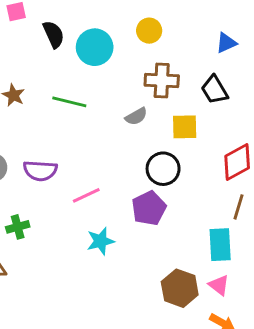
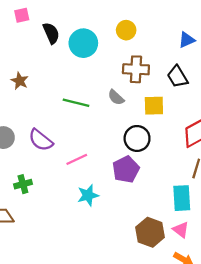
green line: (69, 102) -> (76, 103), moved
gray semicircle: (136, 116) -> (116, 97), turned 72
purple semicircle: (40, 171) -> (41, 140), turned 35

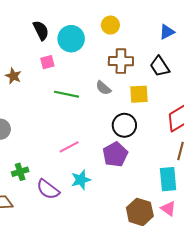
pink square: (22, 15) -> (47, 62), moved
purple semicircle: (41, 140) -> (48, 189), moved

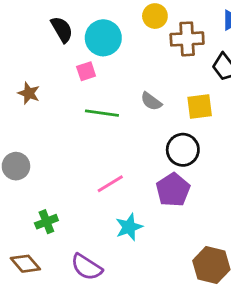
brown cross: (121, 61) -> (187, 39), moved
pink square: (47, 62) -> (86, 71), moved
purple semicircle: (48, 189) -> (87, 267), moved

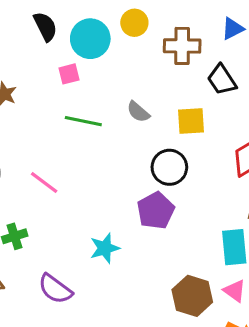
yellow circle: (155, 16) -> (134, 23), moved
pink line: (110, 184) -> (44, 183), moved, turned 64

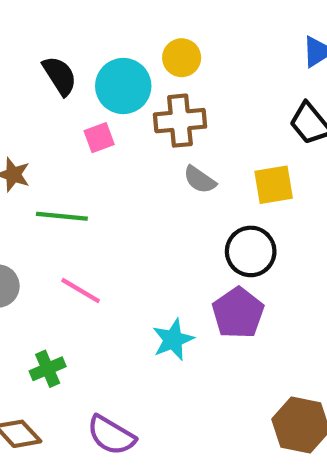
brown cross: (182, 46) -> (180, 121), moved
green line: (83, 121) -> (62, 216), moved
cyan star: (105, 248) -> (173, 340), moved

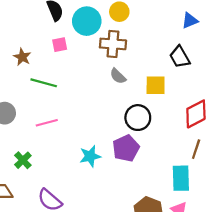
pink square: (99, 138) -> (60, 45), moved
pink line: (81, 291) -> (47, 123), turned -55
green cross: (48, 369) -> (23, 160), turned -30

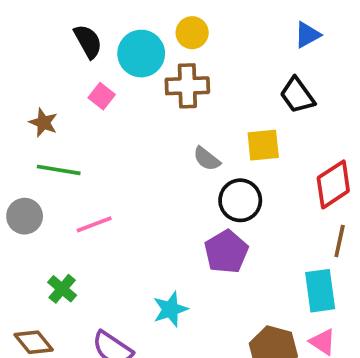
pink square: (60, 45) -> (102, 96), turned -35
gray semicircle: (118, 76) -> (207, 159), moved
green line: (44, 83) -> (59, 170), moved
cyan star: (90, 156) -> (170, 309), moved

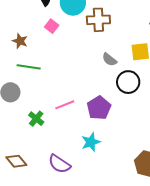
pink line: (94, 224) -> (65, 105), moved
purple pentagon: (226, 252) -> (99, 108), moved
green cross: (62, 289) -> (36, 119), moved

